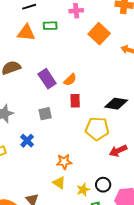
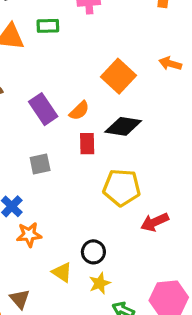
orange square: (99, 34) -> (119, 76), moved
black diamond: (116, 104) -> (123, 126), moved
orange star: (64, 162) -> (29, 235), moved
black circle: (103, 185) -> (93, 252), moved

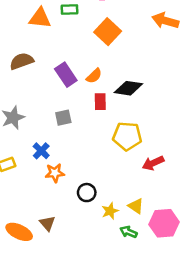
orange arrow: (170, 64) -> (165, 21), moved, size x1.5
orange square: (119, 76) -> (108, 32), moved
black circle: (93, 252) -> (87, 193), moved
yellow triangle: (62, 272) -> (136, 206), moved

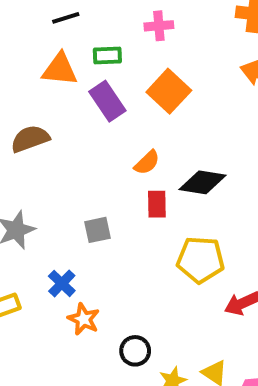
purple rectangle: (66, 75) -> (107, 101), moved
orange star: (55, 173) -> (84, 319), turned 30

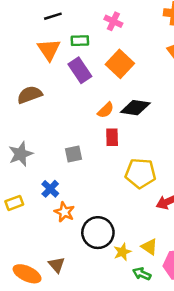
pink cross: (159, 26) -> (113, 21), turned 30
orange triangle: (60, 69) -> (49, 50), turned 50
black diamond: (203, 182) -> (135, 108), moved
black circle: (135, 351) -> (98, 233), size x1.6

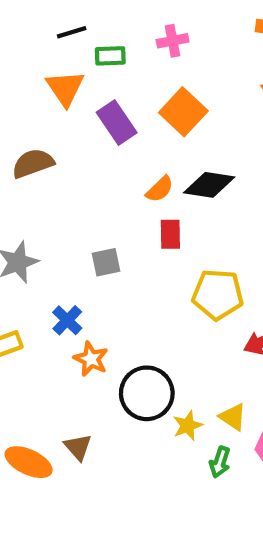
pink cross: (113, 21) -> (173, 41), turned -36
green rectangle: (80, 41) -> (110, 56), moved
green arrow: (142, 274) -> (220, 462), turned -96

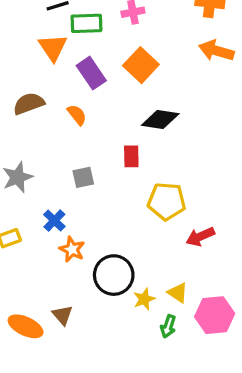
green rectangle: (110, 56) -> (86, 23), size x1.4
orange semicircle: (160, 189) -> (77, 115), moved, turned -85

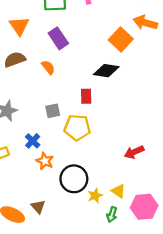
orange triangle: (53, 47) -> (19, 26), moved
orange square: (141, 65) -> (121, 39), moved
yellow pentagon: (167, 201) -> (77, 128), moved

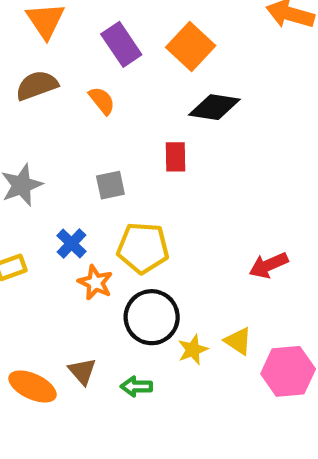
orange square: (121, 39) -> (191, 46), moved
yellow pentagon: (77, 128) -> (143, 248), moved
green arrow: (112, 215) -> (136, 386), moved, turned 72

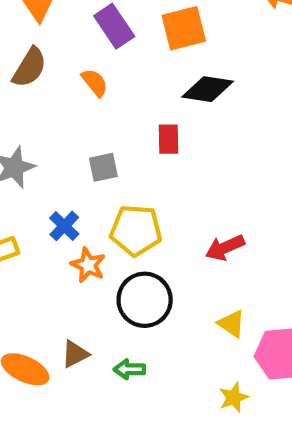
orange square: (191, 46) -> (184, 28), turned 33
brown semicircle: (37, 85) -> (29, 67), turned 141
red arrow: (269, 265) -> (225, 248), moved
yellow star: (193, 350) -> (234, 398), moved
brown triangle: (82, 371) -> (75, 354), turned 44

